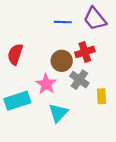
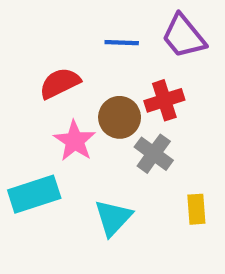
red semicircle: (15, 54) -> (60, 83), moved, turned 45
pink star: (46, 84) -> (75, 141), moved
yellow rectangle: (101, 96) -> (196, 209), moved

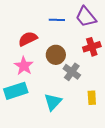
red cross: (164, 100) -> (92, 47), moved
pink star: (75, 141) -> (24, 66), moved

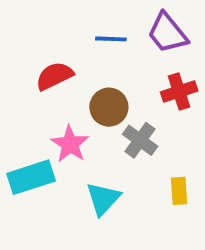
pink star: (24, 66) -> (70, 144), moved

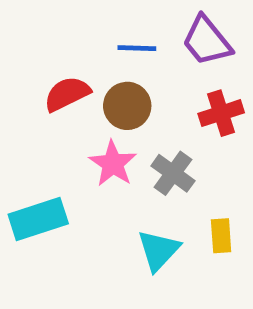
brown circle: (109, 107) -> (127, 106), moved
pink star: (70, 144) -> (113, 164), moved
cyan triangle: (103, 199) -> (159, 250), moved

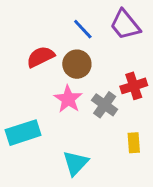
blue line: (137, 48) -> (83, 29), turned 45
red cross: (221, 113) -> (134, 86), moved
cyan triangle: (159, 250) -> (75, 163), moved

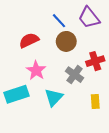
brown circle: (77, 64) -> (66, 41), moved
pink star: (68, 99) -> (36, 70), moved
cyan triangle: (75, 163) -> (54, 97), moved

